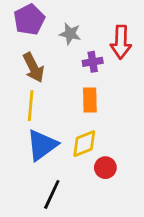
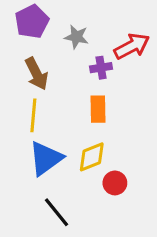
red arrow: (121, 42) -> (132, 46), turned -120
black line: (52, 194) -> (56, 212), turned -64

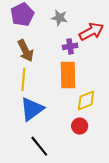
gray star: (76, 37) -> (59, 18), moved
orange rectangle: (98, 109) -> (68, 75), size x1.4
yellow diamond: (92, 157) -> (86, 101), moved

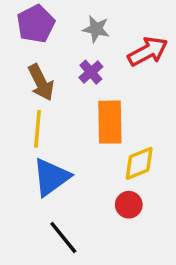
purple cross: (70, 46) -> (91, 72), moved, turned -32

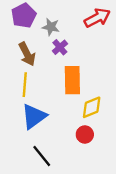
gray star: (96, 29) -> (51, 27), moved
red arrow: (148, 51) -> (97, 18), moved

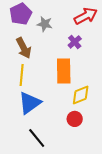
purple cross: (60, 47) -> (75, 42), moved

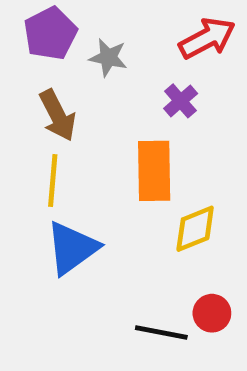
red circle: (75, 119) -> (212, 313), moved
black line: (37, 138) -> (161, 332), moved, turned -40

